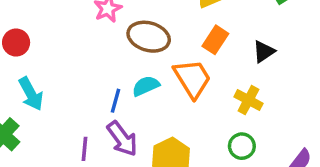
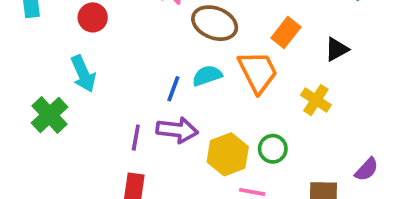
red circle: (16, 43) -> (93, 17), moved
purple arrow: (122, 139) -> (177, 130), turned -51
green circle: (242, 146) -> (273, 149), moved

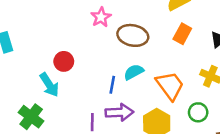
red circle: (93, 17) -> (64, 61), moved
orange trapezoid: (258, 72) -> (170, 86), moved
green circle: (273, 149) -> (198, 112), moved

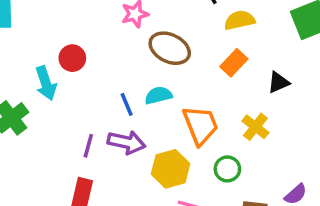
blue line: (112, 85) -> (127, 104), turned -48

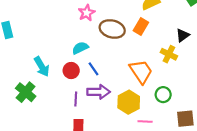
red circle: (72, 58) -> (71, 70), moved
orange rectangle: (234, 63) -> (141, 27), moved
cyan semicircle: (158, 95) -> (80, 48), moved
yellow cross: (255, 127) -> (169, 54), moved

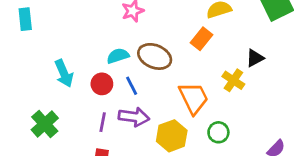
brown ellipse: (112, 29) -> (155, 56), moved
green cross: (26, 92) -> (45, 124), moved

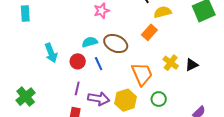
black triangle: (255, 58) -> (192, 65), moved
purple arrow: (134, 117) -> (99, 99), moved
green cross: (45, 124) -> (26, 97), moved

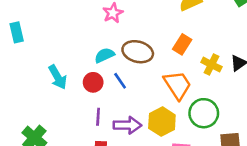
orange rectangle: (149, 32) -> (182, 44), moved
green circle: (159, 99) -> (204, 113), size x1.5

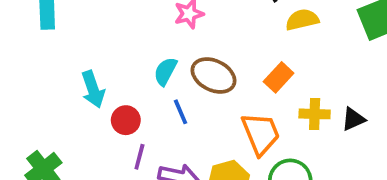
cyan semicircle: (104, 55) -> (165, 71), turned -48
yellow cross: (211, 65) -> (315, 114), turned -36
red circle: (93, 82) -> (126, 120), moved

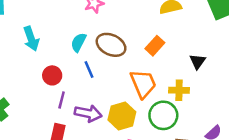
cyan arrow: (93, 89) -> (31, 39), moved
yellow cross: (315, 114) -> (179, 90), moved
black triangle: (353, 119) -> (198, 62), moved, turned -30

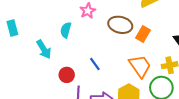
cyan semicircle: (79, 42) -> (66, 30), moved
brown ellipse: (111, 45) -> (120, 25), moved

